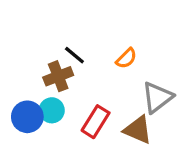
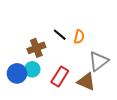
black line: (74, 55) -> (60, 35), moved
orange semicircle: (126, 58) -> (79, 37), turned -32

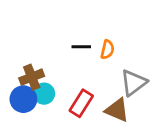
black line: (60, 35) -> (81, 47), turned -40
brown cross: (36, 48) -> (32, 77), moved

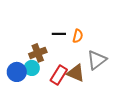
brown cross: (32, 77) -> (38, 53), moved
brown triangle: (117, 110) -> (76, 73), moved

